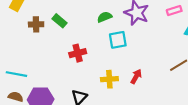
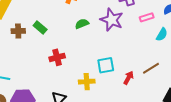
cyan square: (118, 40) -> (106, 65), moved
red arrow: (136, 76) -> (129, 78), moved

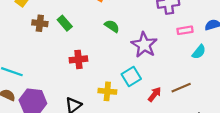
purple star: (112, 20) -> (144, 45), moved
green semicircle: (82, 24) -> (112, 26), turned 48
cyan square: (106, 65) -> (131, 76), turned -30

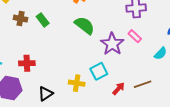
green semicircle: (112, 26) -> (85, 25), size x1.5
pink rectangle: (185, 30) -> (135, 36), moved, turned 48
red cross: (78, 59) -> (27, 63), moved

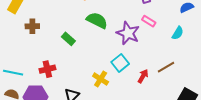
green rectangle: (43, 20) -> (68, 39), moved
yellow cross: (77, 83) -> (101, 79), turned 35

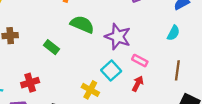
pink rectangle: (149, 21) -> (140, 61), moved
brown line: (166, 67) -> (177, 70), moved, turned -48

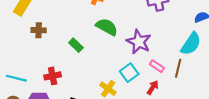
cyan semicircle: (173, 33) -> (191, 44), size x1.6
brown line: (177, 70) -> (178, 68), moved

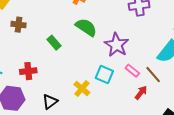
brown line: (178, 68) -> (153, 75), turned -60
cyan square: (129, 73) -> (104, 75), turned -36
red arrow: (153, 88) -> (141, 93), moved

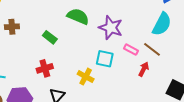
red cross: (28, 71) -> (45, 68), moved

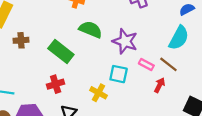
green rectangle: (50, 37) -> (61, 51), size x1.6

